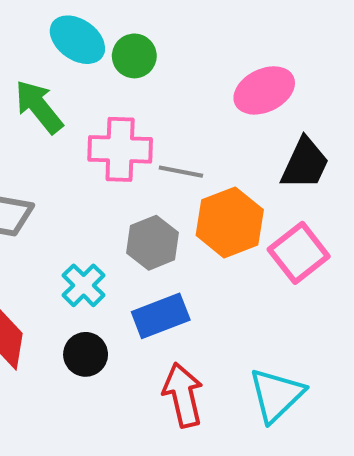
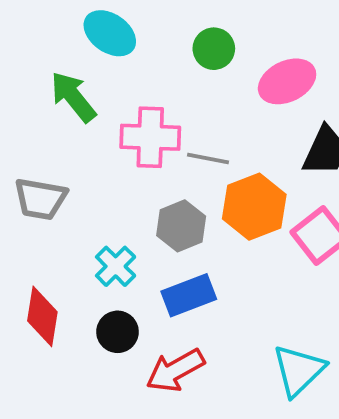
green circle: (134, 56) -> (214, 49), moved
red arrow: (183, 395) -> (175, 370), moved, turned -106

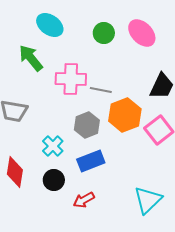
pink ellipse: (287, 81) -> (142, 33), moved, turned 72
red arrow: (175, 370) -> (84, 200), size x0.7

